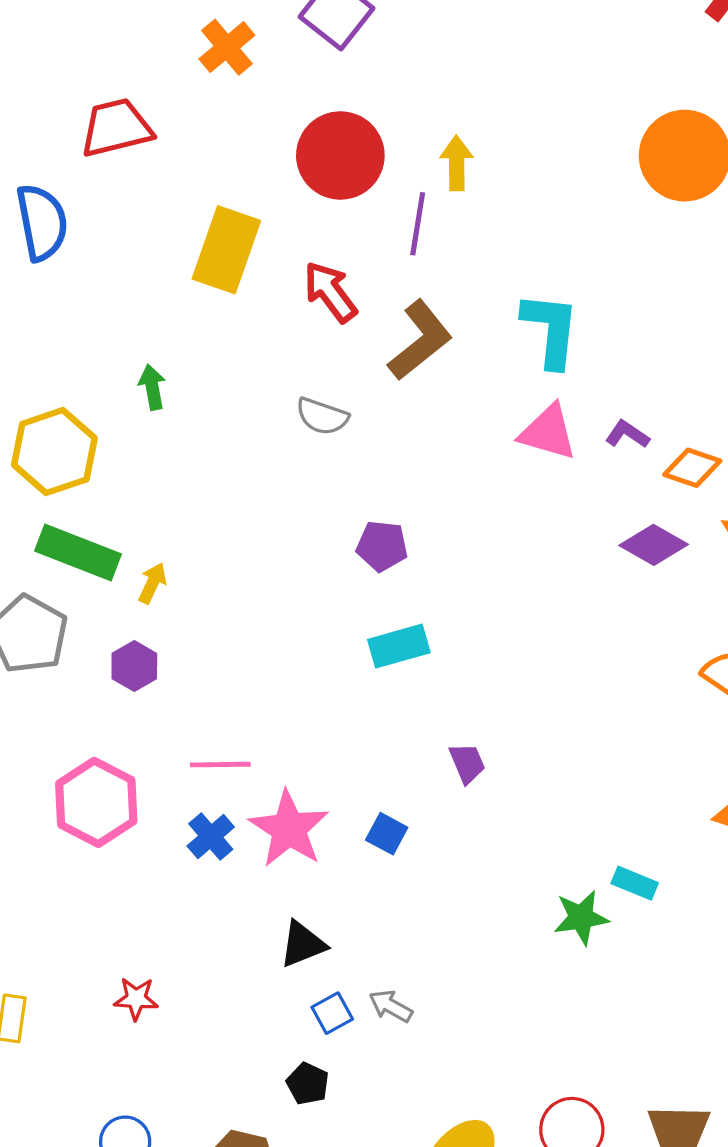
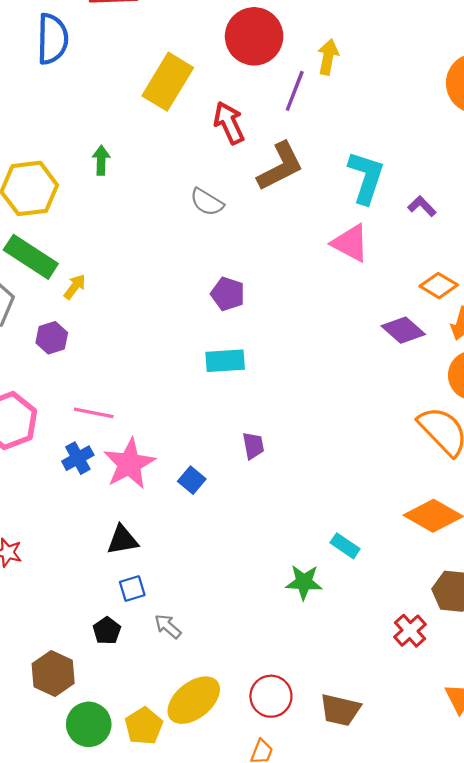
purple L-shape: (627, 434) -> (422, 206), moved
green star: (581, 918) -> (304, 582), moved
gray arrow: (391, 1006) -> (168, 626), moved

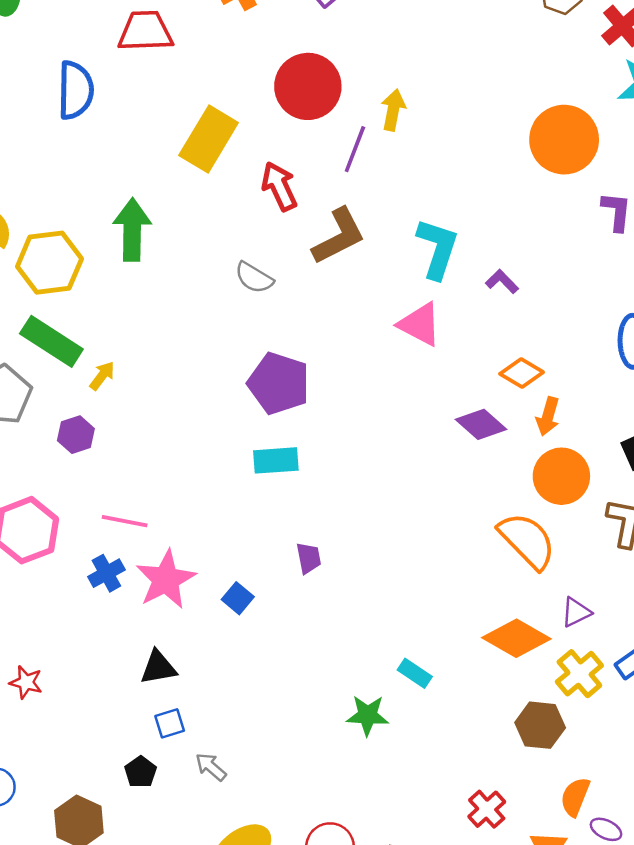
green arrow: (101, 160) -> (132, 230), size x1.8
purple pentagon: (228, 294) -> (279, 383), size x1.6
red cross: (410, 631) -> (487, 809), moved

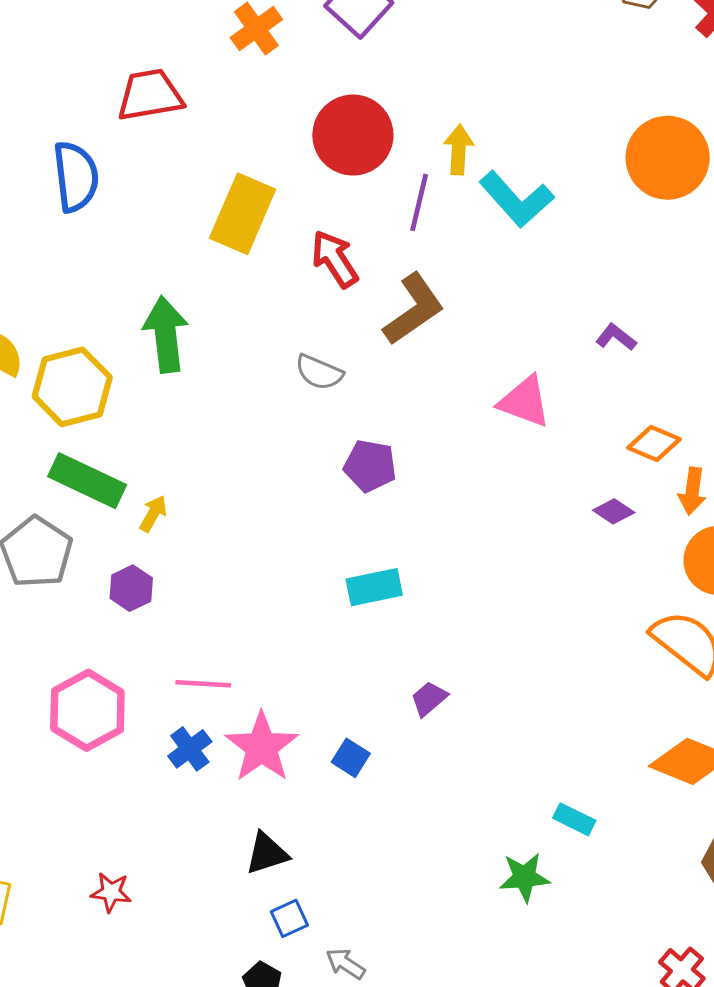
cyan L-shape: (437, 248) -> (516, 199), moved, turned 128
purple pentagon: (279, 383) -> (370, 466), moved, size x0.7
purple diamond: (481, 424) -> (614, 511), size x0.7
purple trapezoid: (309, 558) -> (429, 699), turned -112

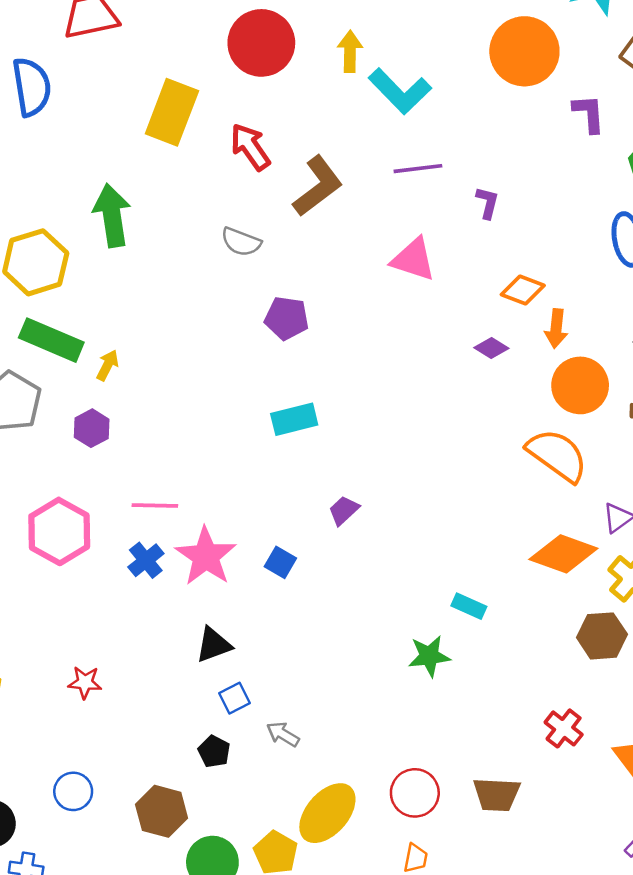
purple line: (419, 202) -> (418, 169), moved, turned 72
purple L-shape: (616, 337) -> (487, 203), turned 68

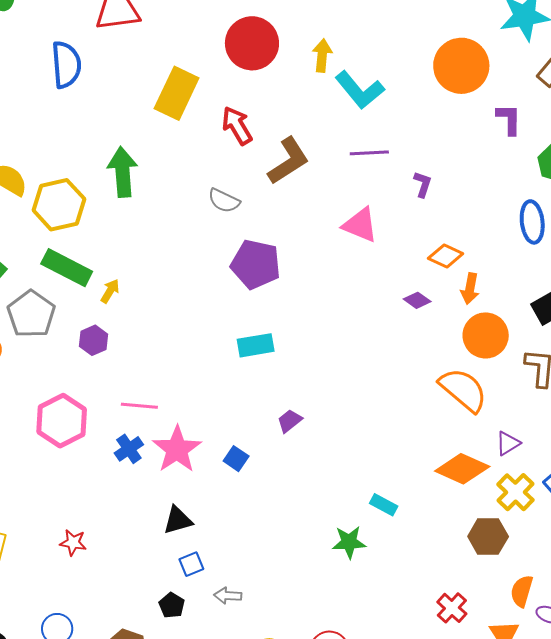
purple pentagon: (287, 318) -> (256, 264), size x1.4
gray arrow: (283, 734) -> (228, 596), turned -32

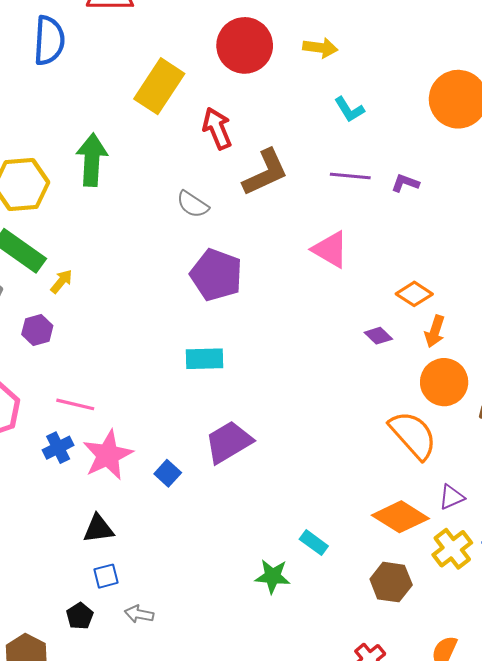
yellow arrow: (322, 55) -> (320, 48), moved, turned 84
cyan L-shape: (360, 90) -> (349, 109), size x0.6
purple L-shape: (423, 184) -> (405, 183), moved, turned -96
purple trapezoid: (290, 421) -> (229, 442), size x1.8
brown hexagon: (488, 536) -> (391, 582), moved

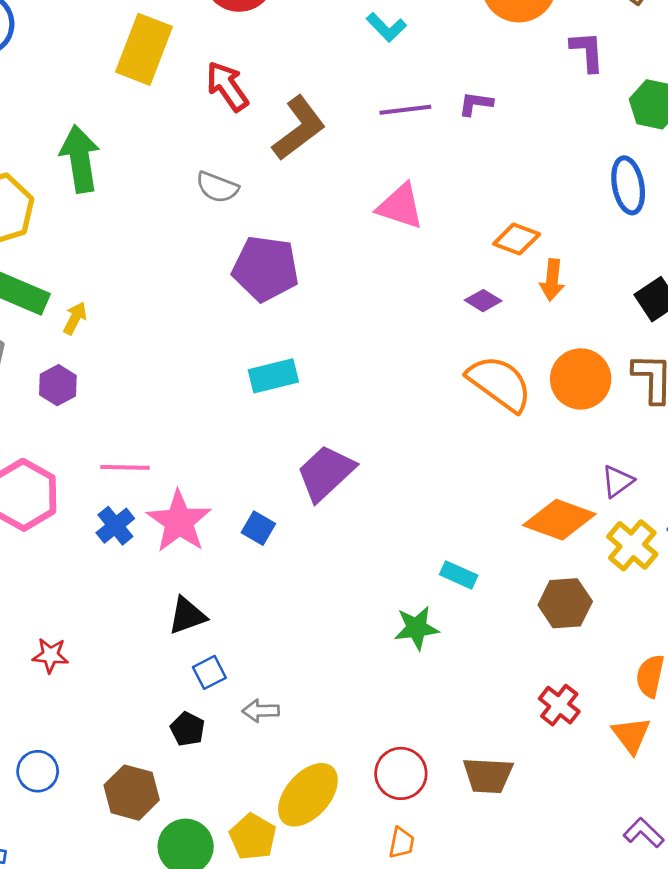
orange circle: (444, 382) -> (581, 379), moved
orange semicircle: (413, 435) -> (500, 383), moved

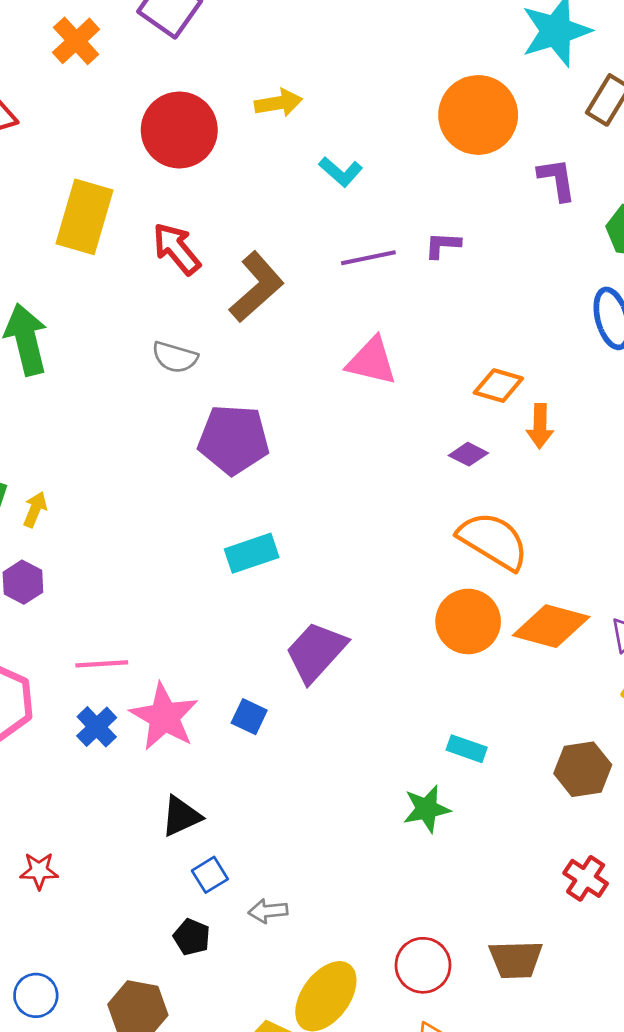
orange circle: (581, 379) -> (468, 621), moved
orange diamond: (559, 520) -> (551, 626), moved

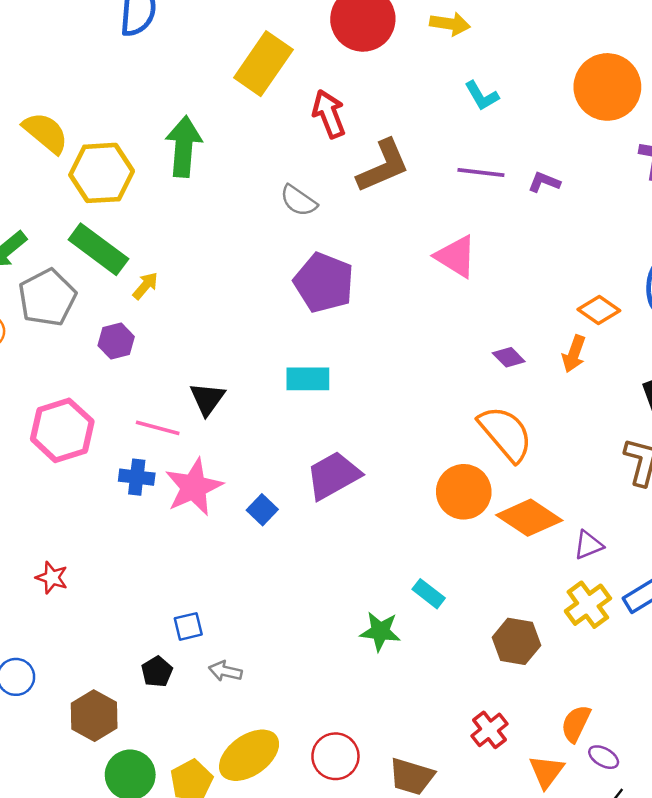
orange diamond: (498, 386) -> (599, 310), moved
blue cross: (97, 727) -> (137, 477), turned 32
black triangle: (181, 816) -> (207, 399), moved, turned -48

